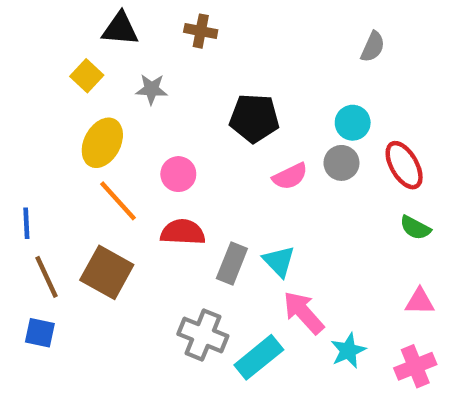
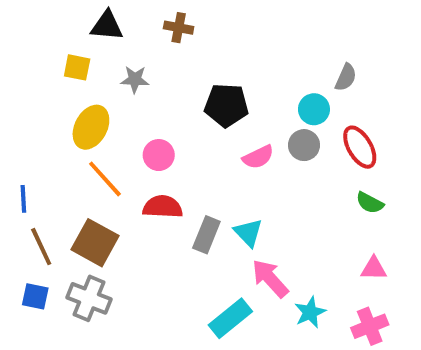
gray semicircle: (373, 47) -> (346, 77), moved
yellow square: (87, 76) -> (77, 67), turned -32
gray cross: (203, 335) -> (89, 298), moved

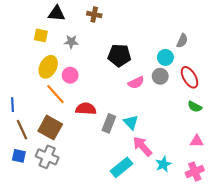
pink circle: (159, 155) -> (70, 75), moved

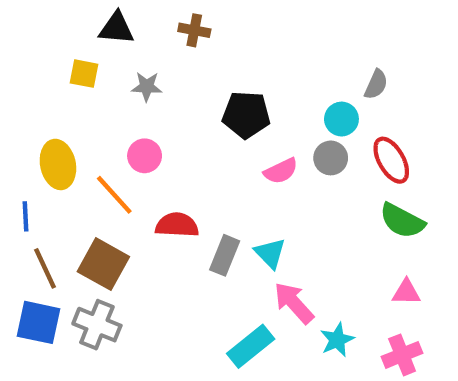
yellow ellipse: (48, 67) -> (58, 164), moved, turned -40
green semicircle: (195, 107) -> (402, 221), size x1.5
blue square: (19, 156) -> (38, 322), size x1.5

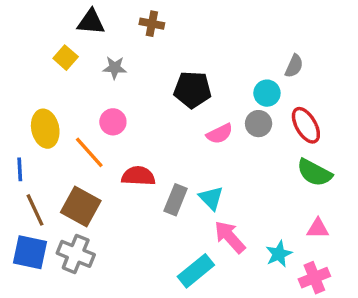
yellow square: (84, 74) -> (66, 58), turned 30
cyan star: (337, 340) -> (279, 254), moved

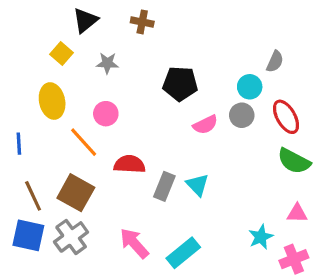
black triangle: (91, 22) -> (85, 20), turned -44
yellow ellipse: (45, 129) -> (52, 101), moved
blue line: (20, 169) -> (19, 144), moved
pink arrow: (230, 237) -> (134, 243), moved
gray cross: (76, 254) -> (71, 237), turned 32

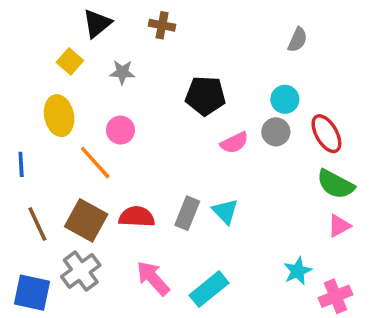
gray semicircle: (275, 61) -> (298, 40), moved
red semicircle: (130, 164) -> (137, 217), moved
pink triangle: (297, 213) -> (339, 226), moved, turned -30
blue square: (28, 235) -> (32, 293), moved

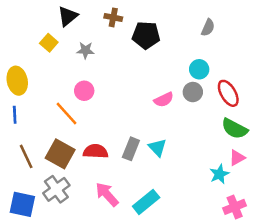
black pentagon: (205, 96) -> (146, 35), moved
yellow ellipse: (59, 116) -> (17, 81), moved
cyan star: (298, 271) -> (219, 174), moved

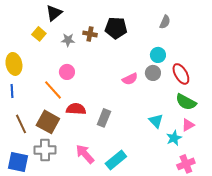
brown cross: (113, 17) -> (90, 34), moved
cyan triangle: (157, 148) -> (156, 121), moved
red semicircle: (96, 151) -> (76, 109), moved
gray cross: (56, 189) -> (45, 150), turned 35

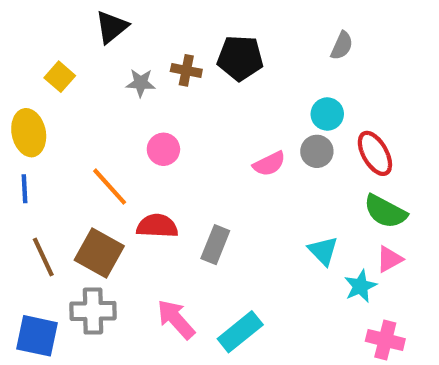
yellow square: (39, 34) -> (60, 77), moved
pink circle: (67, 72) -> (163, 149), moved
pink cross: (186, 164) -> (385, 340), turned 36

